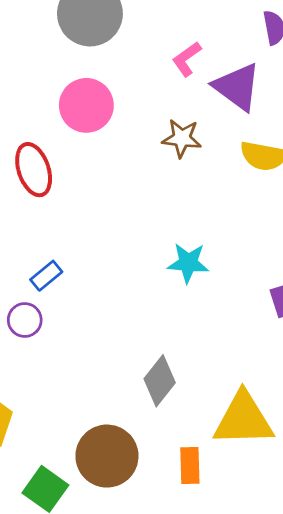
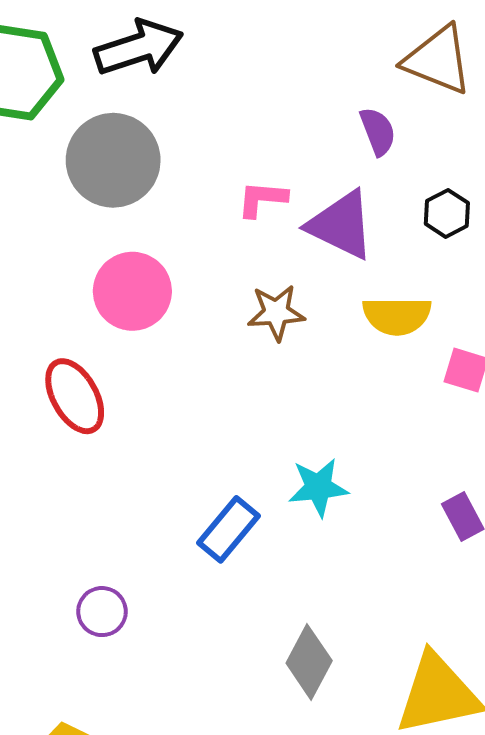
pink L-shape: (187, 59) -> (262, 199), turned 51
blue rectangle: (46, 276) -> (228, 529), moved, size x1.4

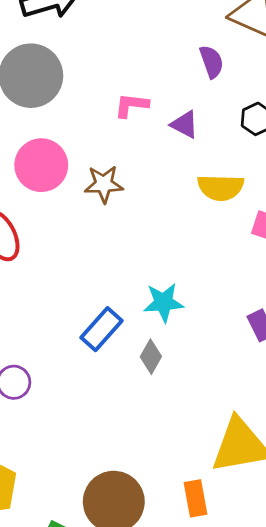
purple triangle: (341, 225) -> (185, 125), size x0.6
brown star: (276, 313) -> (104, 184), moved
gray diamond: (309, 662) -> (151, 357), moved, size x0.7

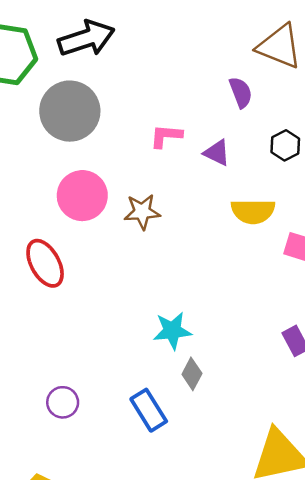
cyan star: (163, 302) -> (172, 331), moved
blue rectangle: (101, 329) -> (149, 410), moved, turned -72

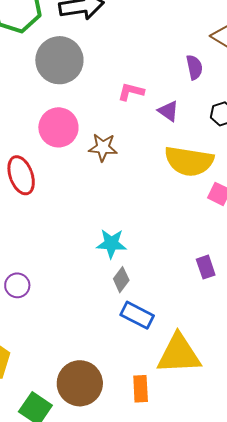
yellow semicircle: (253, 211) -> (189, 161), size x1.4
blue rectangle: (149, 410) -> (137, 315), moved, turned -40

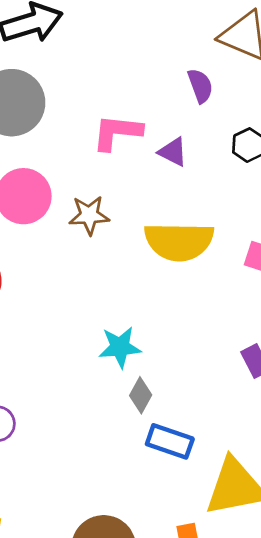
pink L-shape: (131, 92) -> (117, 132), size x1.4
yellow semicircle: (189, 161) -> (179, 241), moved

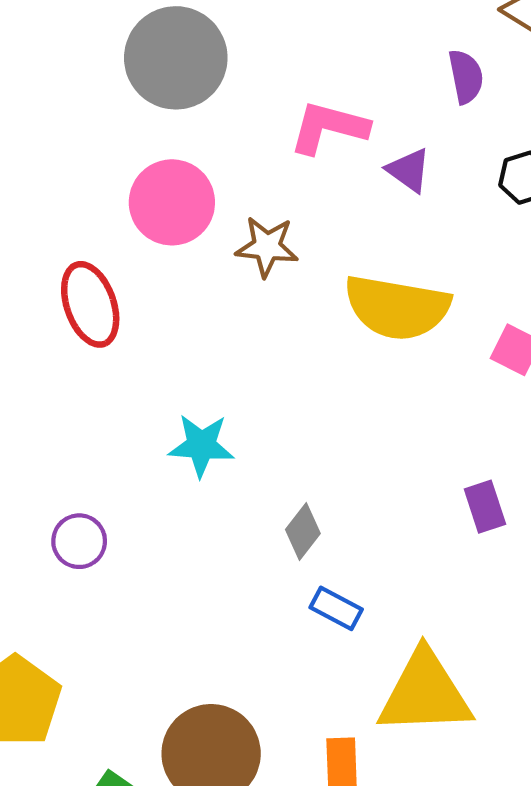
cyan star: (120, 347) -> (201, 445), moved
blue rectangle: (170, 441) -> (336, 608), size x0.7

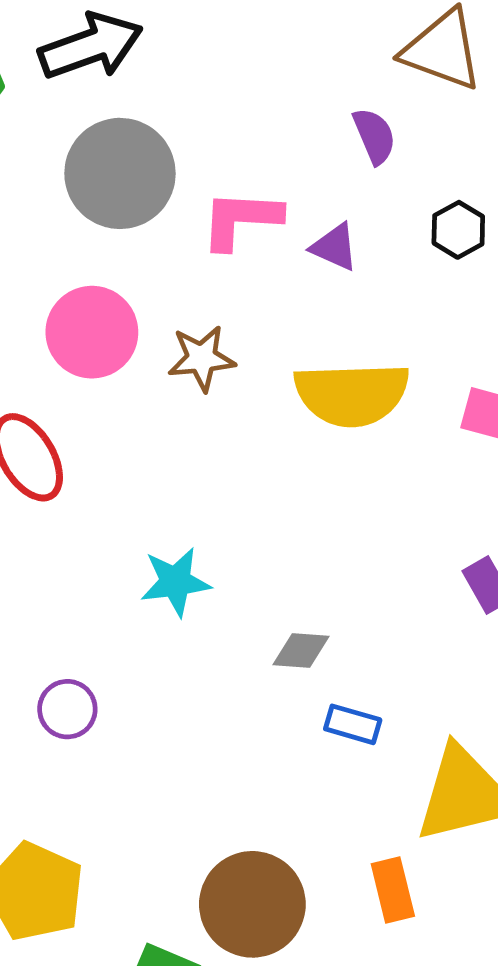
gray circle: (176, 58) -> (120, 173), moved
gray diamond: (303, 531) -> (301, 651), turned 68

